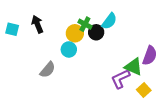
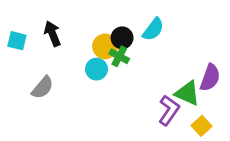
green cross: (85, 24) -> (119, 56), moved
black circle: (96, 32) -> (122, 38), moved
gray semicircle: (48, 70) -> (43, 88), moved
purple L-shape: (120, 79) -> (169, 110), turned 150

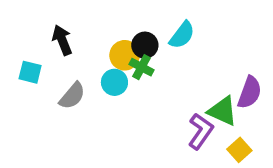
cyan square: (17, 41) -> (30, 72), moved
gray semicircle: (43, 88) -> (72, 96), moved

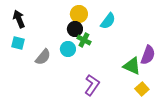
black arrow: (62, 40) -> (19, 19), moved
black circle: (145, 45) -> (75, 29), moved
yellow circle: (125, 55) -> (79, 14), moved
purple L-shape: (201, 131) -> (92, 85), moved

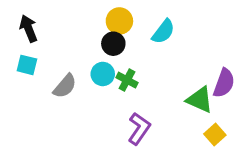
green cross: (84, 40) -> (127, 80), moved

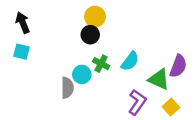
cyan semicircle: (163, 32) -> (130, 61), moved
cyan circle: (103, 74) -> (82, 74), moved
gray semicircle: (65, 86) -> (67, 88), moved, turned -40
purple L-shape: (139, 129) -> (137, 102), moved

